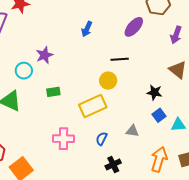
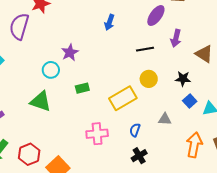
purple arrow: (176, 35) -> (176, 38), moved
yellow circle: (108, 81) -> (149, 79), moved
black cross: (113, 164) -> (139, 156), moved

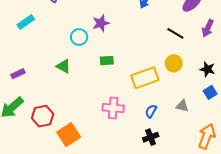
black line: (145, 49) -> (175, 33), turned 30
green triangle: (41, 101) -> (63, 66), size x0.7

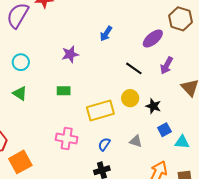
purple star: (101, 23) -> (70, 54), moved
cyan circle: (79, 37) -> (21, 62), moved
black star: (207, 69) -> (153, 106), moved

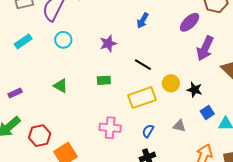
cyan circle: (21, 62) -> (63, 40), moved
purple arrow: (167, 65) -> (205, 48), size x1.4
black line: (134, 68) -> (143, 65), moved

